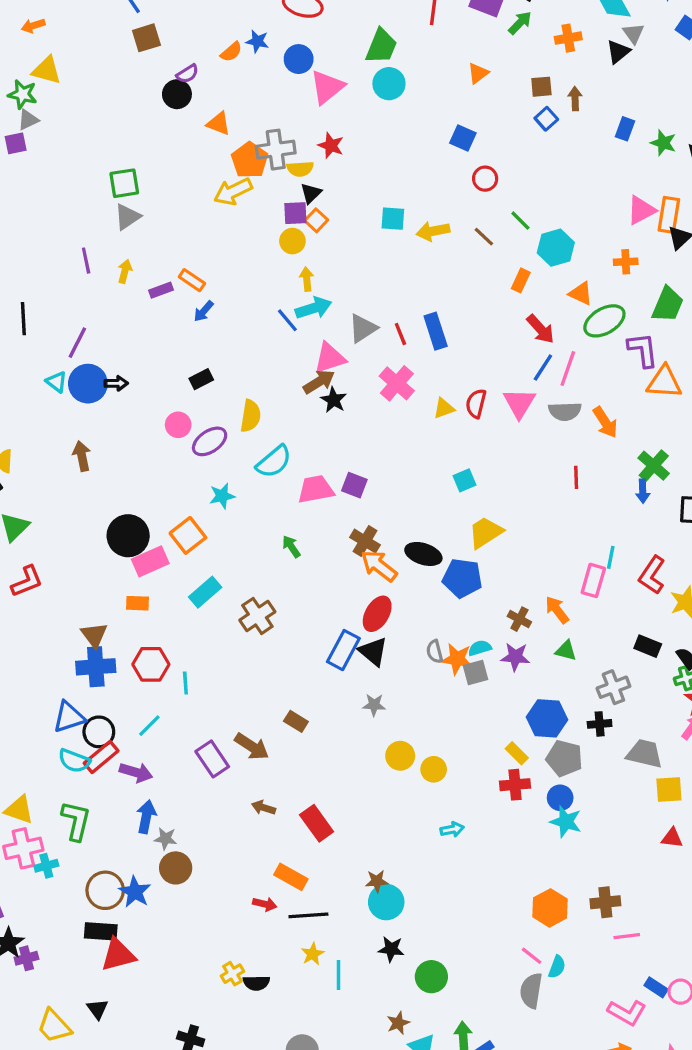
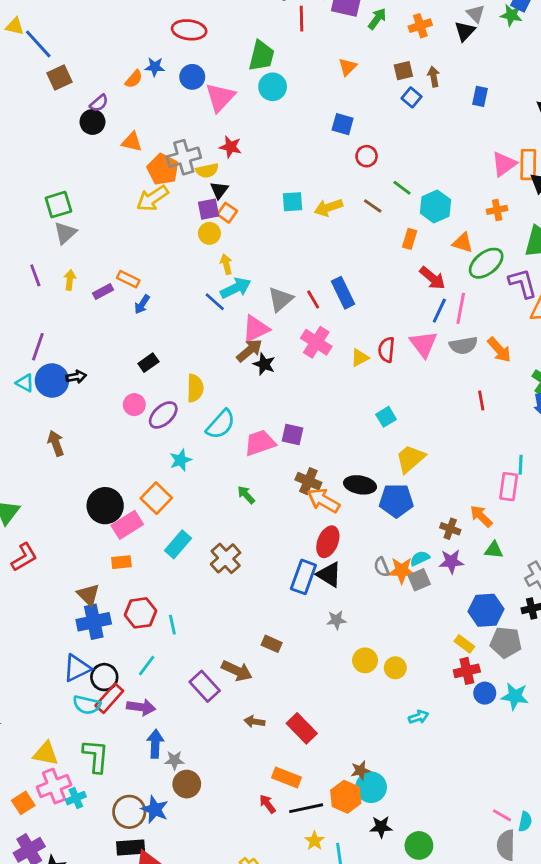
green star: (663, 143) -> (511, 15), moved
blue circle: (560, 798) -> (485, 693), moved
red arrow: (265, 904) -> (267, 804), turned -132
orange hexagon: (550, 908) -> (346, 797), moved

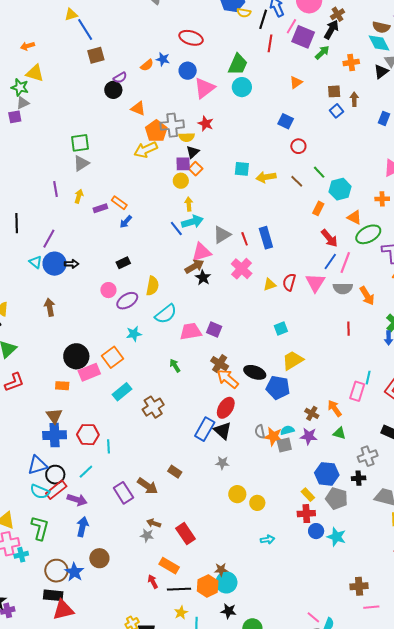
yellow triangle: (15, 26) -> (71, 15), turned -40
orange rectangle: (121, 562) -> (62, 386), moved
gray star: (174, 760) -> (147, 535), moved

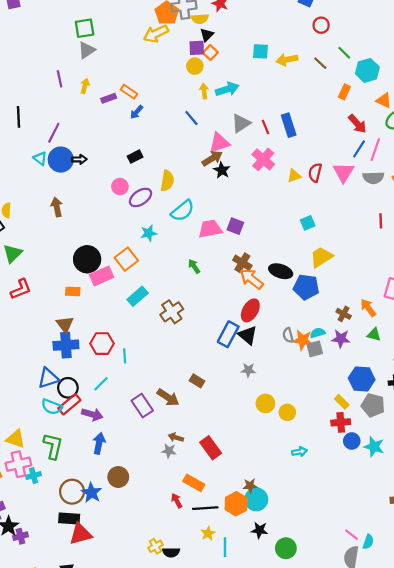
cyan arrow: (192, 222) -> (227, 89), moved

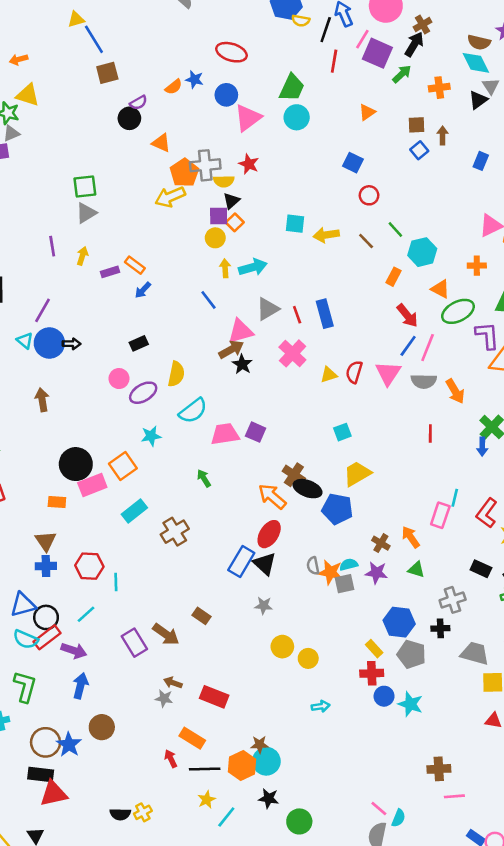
brown cross: (242, 263) -> (294, 475), moved
blue cross: (66, 345) -> (46, 566), size x0.7
red rectangle: (211, 448) -> (214, 697), turned -35
cyan line: (225, 547) -> (226, 817), turned 36
black semicircle: (171, 552) -> (120, 814), moved

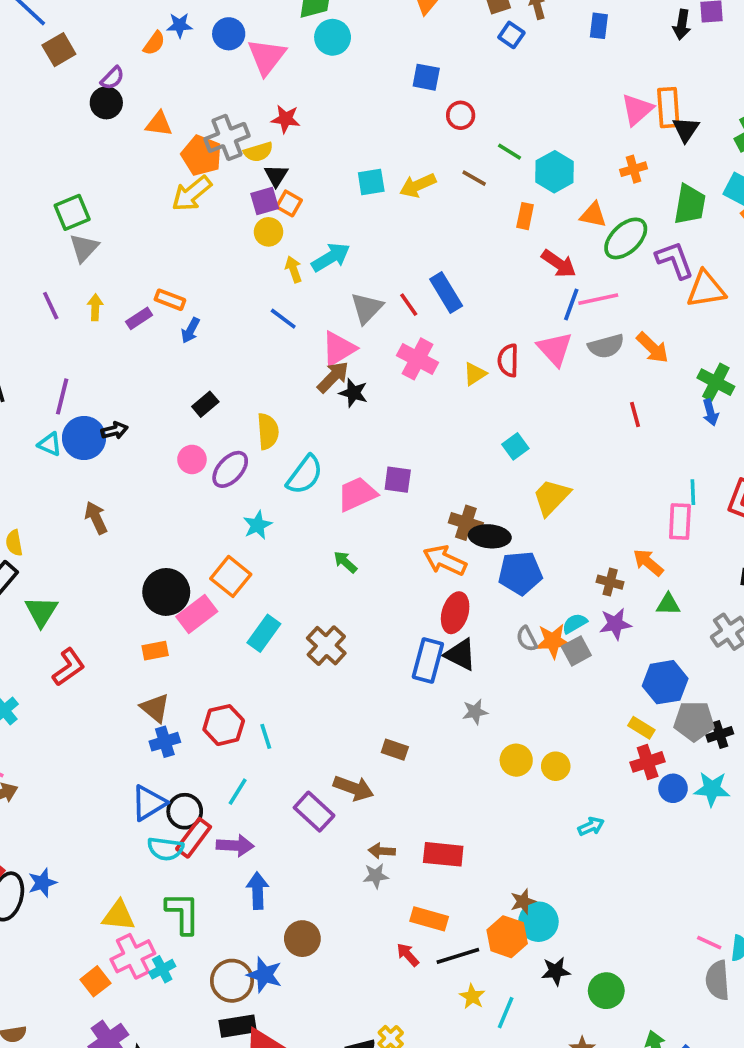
pink line: (428, 348) -> (598, 299), turned 72
blue pentagon: (337, 509) -> (520, 573), moved
black cross: (440, 628) -> (720, 734), moved

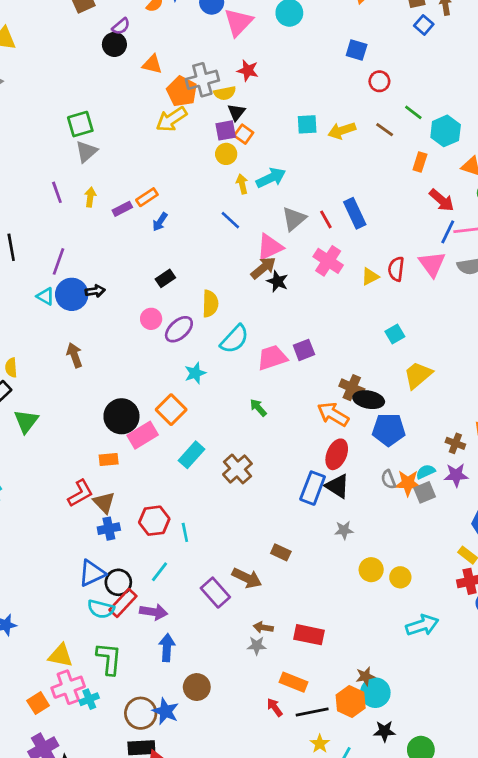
orange rectangle: (170, 300) -> (147, 197), turned -60
purple square: (398, 480) -> (304, 350), turned -35
red L-shape: (69, 667) -> (80, 493), moved
cyan arrow: (591, 826) -> (422, 625), size x1.6

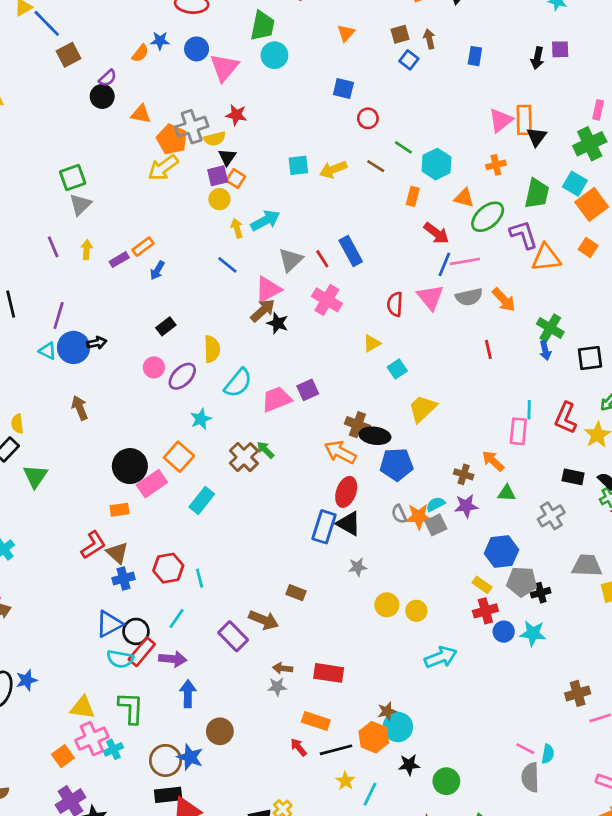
yellow triangle: (370, 277) -> (372, 343), moved
brown cross: (237, 469) -> (244, 457), moved

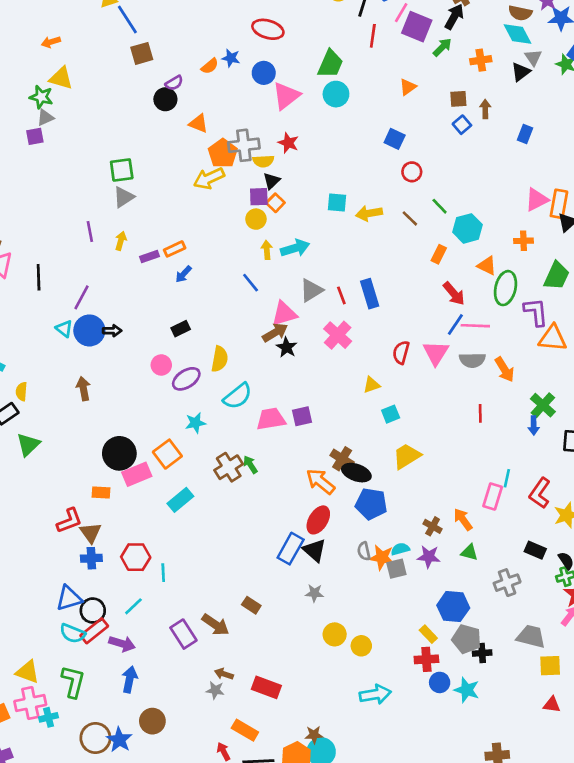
green ellipse: (488, 217) -> (505, 288), turned -48

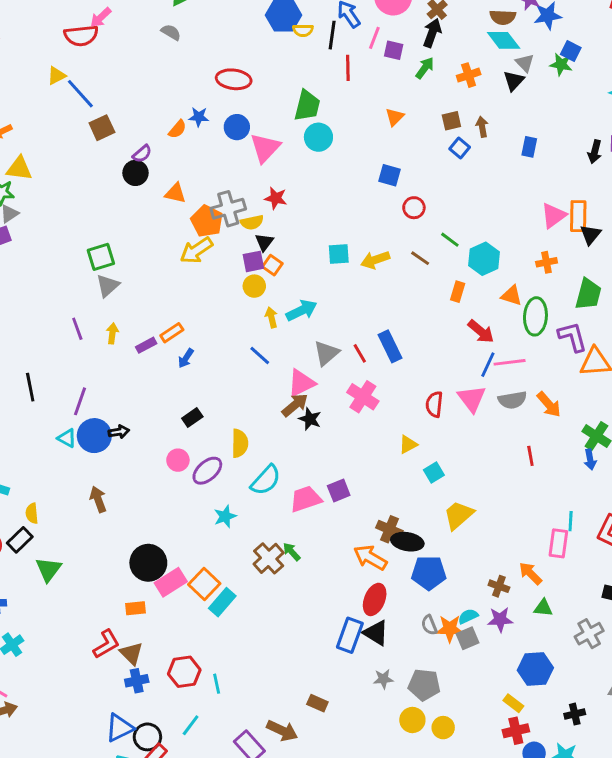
purple square: (417, 27) -> (394, 50), size x0.6
orange square: (167, 454) -> (204, 584), moved
gray pentagon: (466, 639) -> (424, 685), moved

